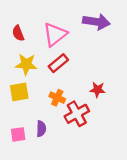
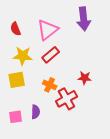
purple arrow: (96, 22) -> (84, 19), turned 75

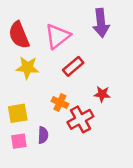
red semicircle: (16, 29) -> (19, 35), size x1.6
red rectangle: (51, 55) -> (73, 66), moved
yellow square: (17, 80) -> (18, 113), moved

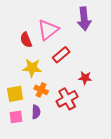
red semicircle: (19, 35) -> (26, 40), moved, size x0.7
yellow star: (27, 68) -> (32, 68), moved
orange cross: (60, 103) -> (41, 90), moved

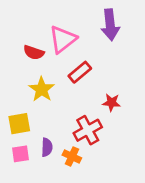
red semicircle: (26, 40) -> (34, 52), turned -49
yellow star: (32, 68) -> (42, 89), turned 30
orange cross: (41, 90) -> (72, 157), moved

